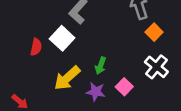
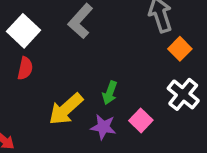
white square: (62, 38) -> (23, 31), moved

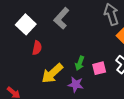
red semicircle: (25, 68) -> (37, 48), moved
pink square: (141, 120) -> (99, 68), moved, turned 32

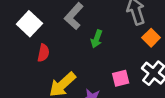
green arrow: (80, 63) -> (97, 39), moved

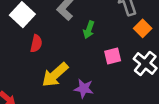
pink square: (121, 78) -> (113, 56), moved

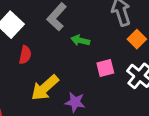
green arrow: (89, 30) -> (80, 40), turned 84

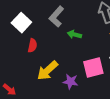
pink square: (105, 68) -> (93, 68), moved, size x1.5

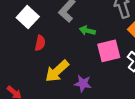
pink square: (93, 68) -> (109, 51), moved

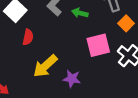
green arrow: (87, 31) -> (80, 13), moved

